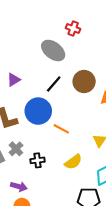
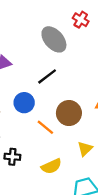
brown circle: (84, 82) -> (69, 113), moved
blue circle: (38, 111) -> (24, 103), size x0.7

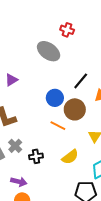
black line: (47, 76) -> (81, 81), moved
blue circle: (24, 103) -> (55, 98), moved

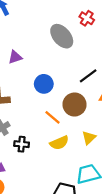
blue circle: (55, 98) -> (44, 84), moved
yellow semicircle: (70, 157) -> (59, 143), moved

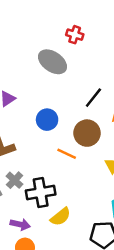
yellow semicircle: (59, 143) -> (60, 217), moved
black cross: (22, 144) -> (41, 192), size x1.6

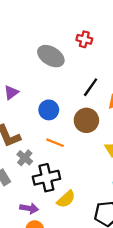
red cross: (75, 35) -> (84, 39), moved
orange line: (67, 154) -> (55, 143), moved
gray cross: (14, 180) -> (25, 158), moved

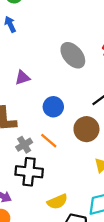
gray cross: (25, 158) -> (24, 145), moved
yellow semicircle: (66, 199) -> (57, 202), moved

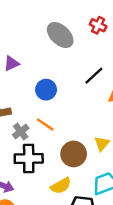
brown circle: (86, 129) -> (74, 154), moved

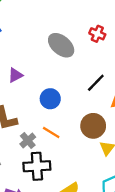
brown circle: (74, 154) -> (93, 126), moved

